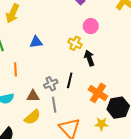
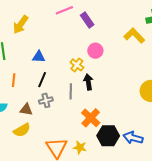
black line: (70, 80) -> (42, 80), moved
gray line: (54, 105) -> (71, 91), moved
yellow star: (101, 124) -> (80, 147), moved

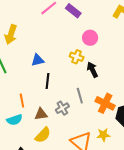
orange line: (14, 80) -> (22, 101), moved
gray line: (71, 91) -> (80, 96), moved
gray cross: (46, 100) -> (62, 108), moved

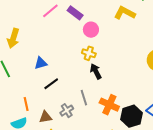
pink circle: (90, 38) -> (91, 30), moved
yellow cross: (77, 57) -> (89, 53), moved
black line: (48, 81) -> (51, 84), turned 49

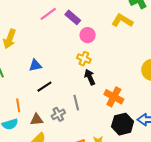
orange cross: (109, 105) -> (114, 97), moved

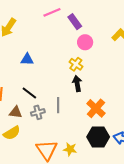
black line: (44, 87) -> (29, 93), moved, turned 56

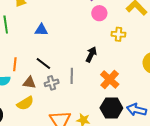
yellow cross: (76, 64) -> (118, 34), moved, turned -32
black arrow: (77, 84) -> (91, 54), turned 35

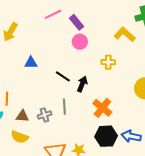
pink circle: (99, 13) -> (80, 42), moved
black line: (43, 63) -> (63, 76), moved
yellow semicircle: (25, 103) -> (20, 137), turned 54

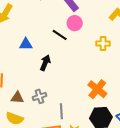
black line: (63, 76) -> (60, 35), moved
black arrow: (82, 84) -> (45, 63), moved
gray line: (64, 107) -> (61, 111), moved

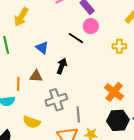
blue triangle: (26, 44) -> (42, 48), turned 40
gray cross: (39, 96) -> (56, 100), size x1.5
brown triangle: (17, 98) -> (36, 76), moved

